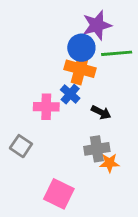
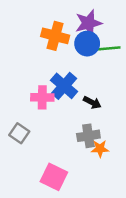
blue circle: (81, 48) -> (87, 44), moved
orange cross: (80, 69) -> (55, 36), moved
blue cross: (70, 94) -> (64, 86), size x1.5

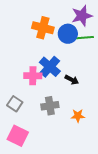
purple star: (88, 23) -> (82, 16), moved
gray cross: (88, 136) -> (50, 106), moved
pink square: (54, 177) -> (18, 136), moved

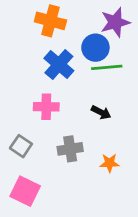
orange cross: (43, 28) -> (50, 21), moved
green line: (83, 38) -> (107, 67), moved
blue cross: (50, 67) -> (59, 65), moved

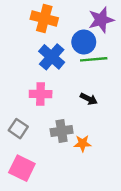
orange star: (110, 163) -> (83, 143), moved

